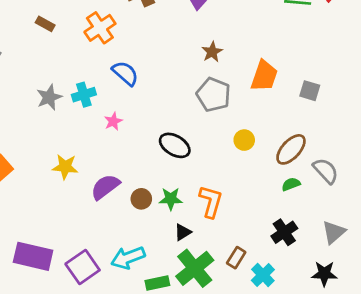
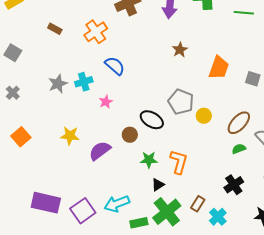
gray pentagon: (213, 95) -> (181, 102), moved
brown circle: (141, 199) -> (130, 135), moved

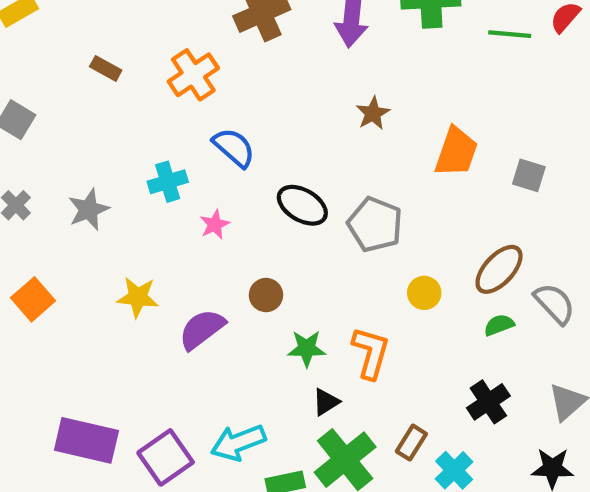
gray star: (58, 84) -> (89, 210), moved
yellow circle: (204, 116) -> (424, 293), moved
black ellipse: (152, 120) -> (302, 205), moved

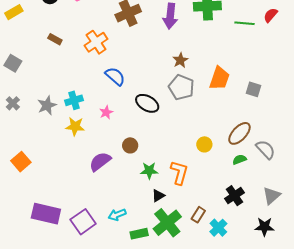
cyan cross: (168, 182) -> (74, 100), moved
gray pentagon: (375, 224) -> (181, 87), moved
yellow star: (138, 297) -> (75, 126), moved
orange square: (33, 299) -> (21, 162), moved
cyan arrow: (238, 443) -> (117, 215), size x0.7

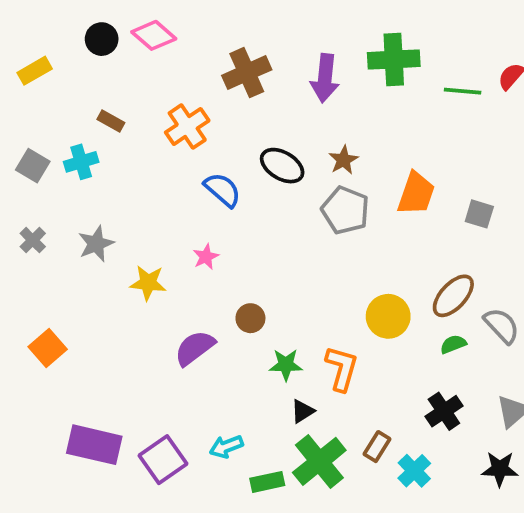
cyan cross: (74, 100) -> (81, 162), moved
black ellipse: (147, 103) -> (282, 166), moved
yellow circle: (204, 144) -> (388, 316), size x1.5

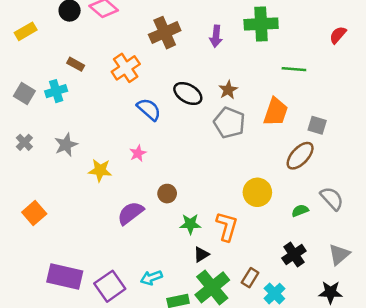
purple arrow: (325, 78) -> (216, 36), size x0.7
green line: (463, 91) -> (294, 69), moved
brown ellipse: (453, 296) -> (300, 156), moved

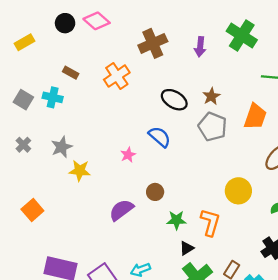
green cross: (261, 24) -> (242, 36), turned 36
cyan cross: (56, 91) -> (53, 97), turned 30
blue semicircle: (149, 109) -> (160, 137), moved
yellow star: (100, 170) -> (80, 171), moved

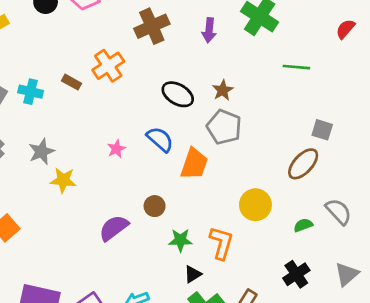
brown rectangle: (71, 73) -> (71, 82), moved
orange trapezoid: (255, 117) -> (194, 164), moved
pink star: (128, 155) -> (116, 149), moved

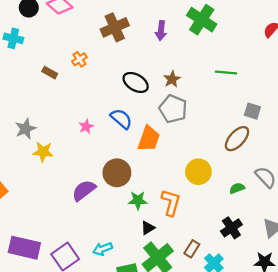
orange cross: (108, 66) -> (79, 59), size x0.6
green line: (296, 67) -> (226, 73), moved
cyan cross: (31, 92) -> (13, 38), moved
brown circle: (155, 206) -> (117, 173), size x1.6

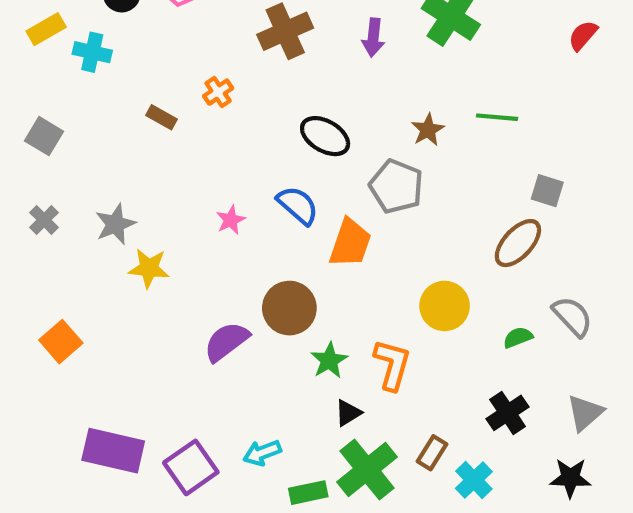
brown star: (172, 79) -> (428, 130), moved
green star: (138, 200) -> (329, 360), turned -30

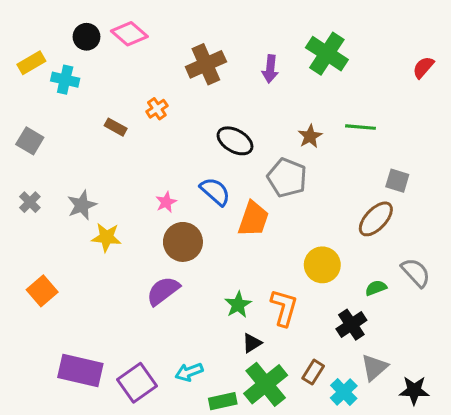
brown circle: (289, 308) -> (183, 242), moved
black cross: (507, 413) -> (351, 325), moved
gray triangle: (585, 413) -> (374, 367), moved

